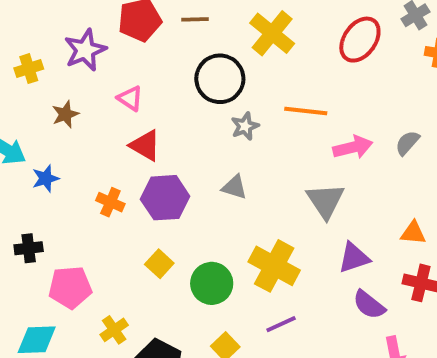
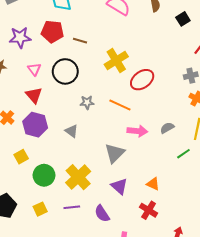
red ellipse: (360, 40) -> (142, 80), moved
black circle: (220, 79) -> (65, 71), moved
gray semicircle: (407, 143) -> (167, 128), moved
purple triangle: (354, 258) -> (119, 186), turned 42
purple semicircle: (369, 305) -> (102, 214), moved

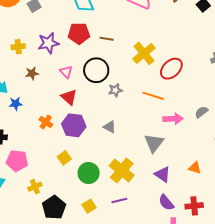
gray star: (87, 102) -> (115, 90), moved
red cross: (149, 210) -> (194, 206), moved, turned -30
purple semicircle: (102, 214) -> (166, 203), moved

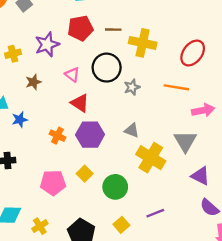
yellow cross: (144, 53) -> (143, 43), moved, turned -30
pink pentagon: (17, 161) -> (53, 183), moved
yellow cross: (122, 171) -> (151, 158), moved
yellow cross: (35, 187) -> (40, 226), moved

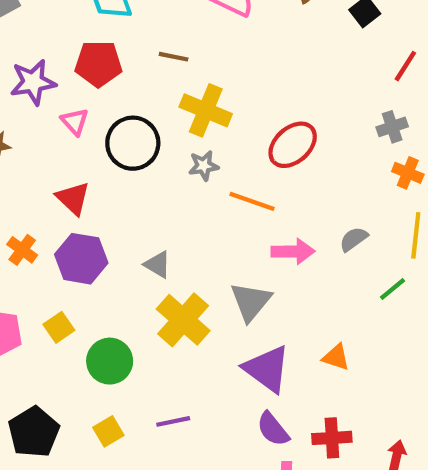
brown line: (113, 30) -> (174, 57), moved
pink triangle: (72, 75) -> (75, 122), moved
gray star: (132, 87) -> (204, 166), moved
purple triangle: (200, 176) -> (267, 369), size x1.4

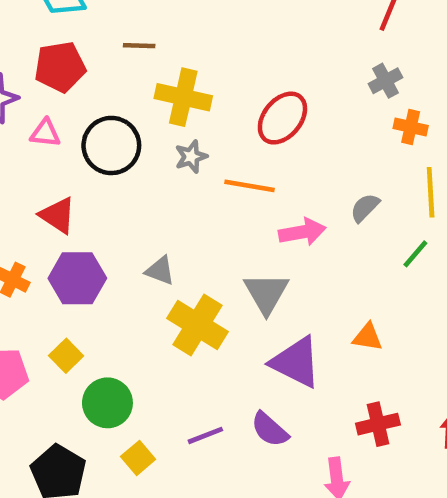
pink triangle: (75, 122) -> (45, 133), turned -32
green circle: (110, 361) -> (107, 403), moved
purple semicircle: (273, 429) -> (270, 429), moved

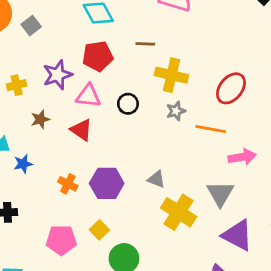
pink triangle: (45, 133) -> (88, 96), size x1.4
black circle: (111, 145) -> (128, 104), size x0.6
red triangle: (58, 215) -> (81, 130), moved

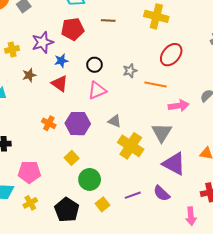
yellow cross: (171, 75) -> (156, 16), moved
pink triangle: (88, 96) -> (97, 90), moved, turned -30
blue star: (23, 164) -> (61, 61), moved
pink pentagon: (61, 240) -> (29, 172), moved

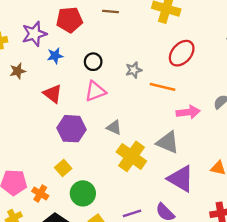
red triangle: (60, 83) -> (53, 94), moved
orange cross: (49, 123) -> (40, 194), moved
gray triangle: (162, 133) -> (168, 142), turned -40

